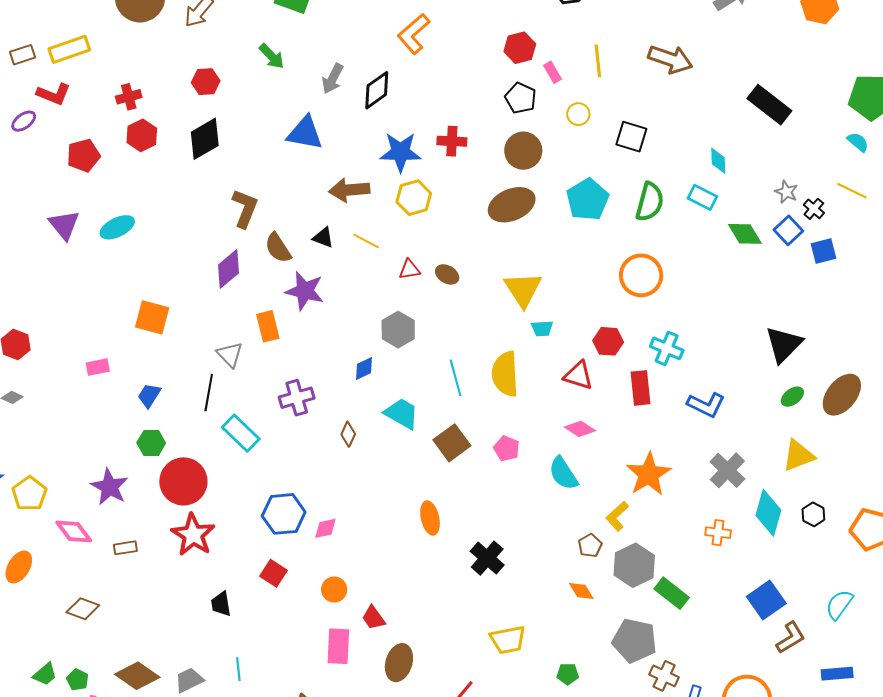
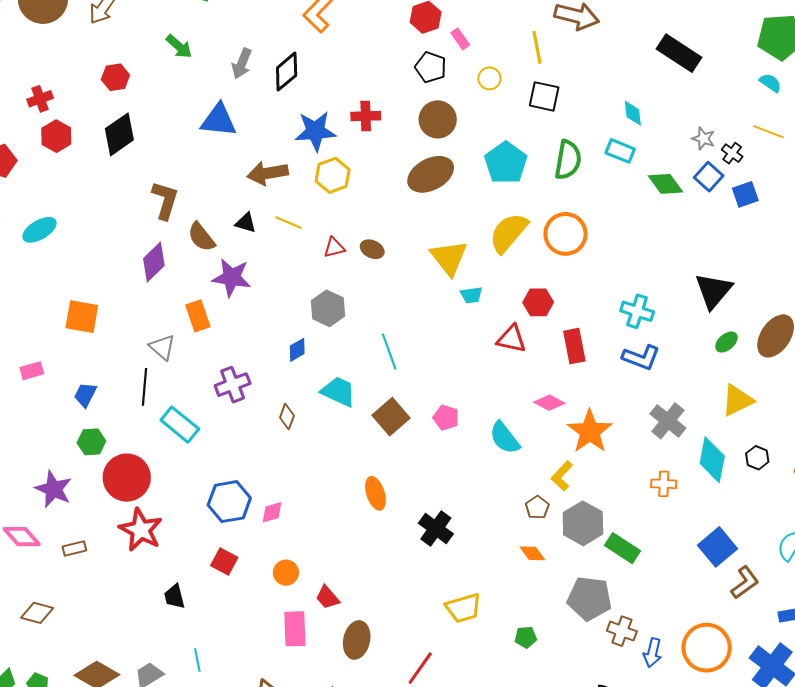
yellow line: (598, 61) -> (537, 47), moved
cyan cross: (667, 348) -> (637, 311), moved
yellow semicircle: (505, 374) -> (509, 233), moved, turned 48
pink diamond: (580, 429) -> (549, 403), moved

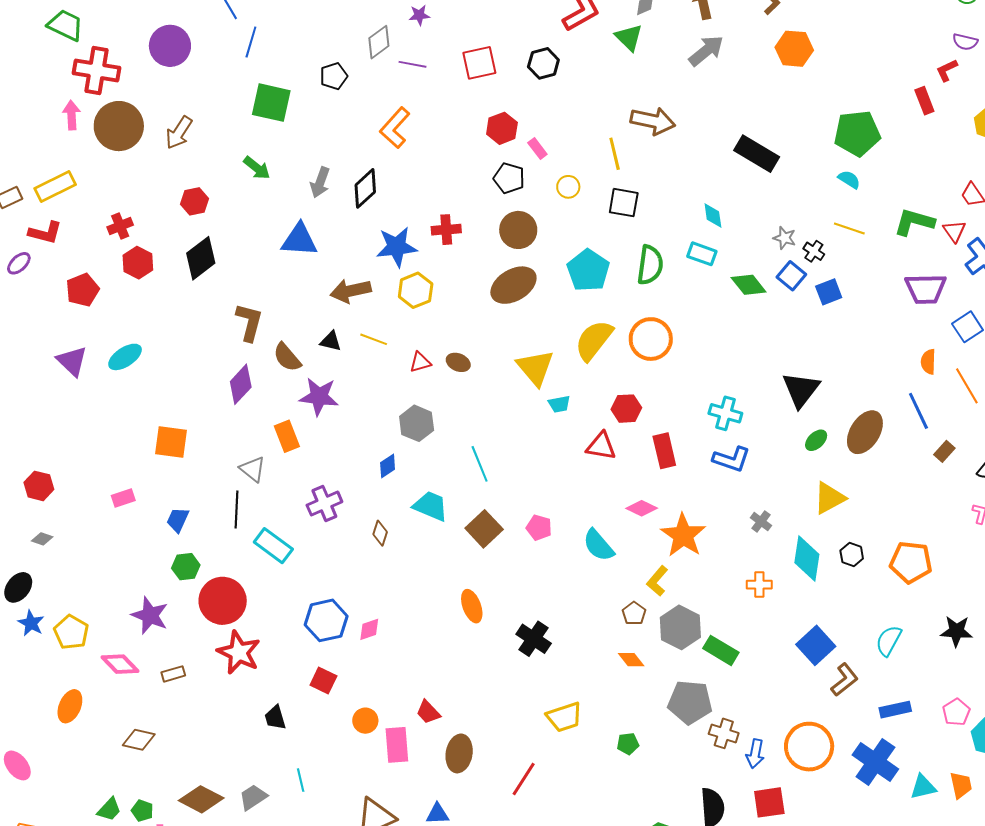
gray cross: (668, 421) -> (761, 522), size x0.6
orange circle: (286, 573) -> (365, 721), moved

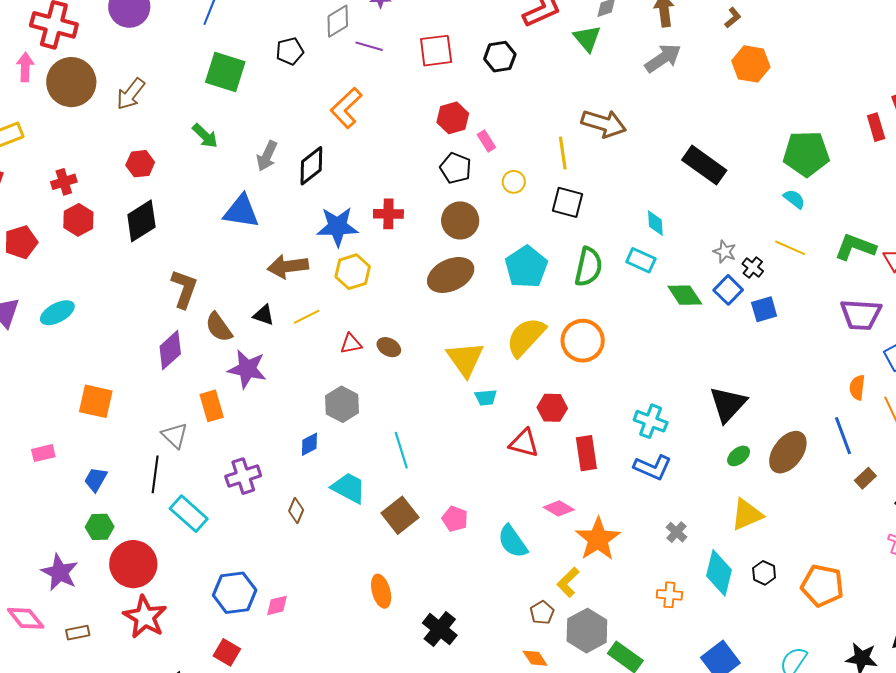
yellow line: (374, 339) -> (307, 317), turned -52

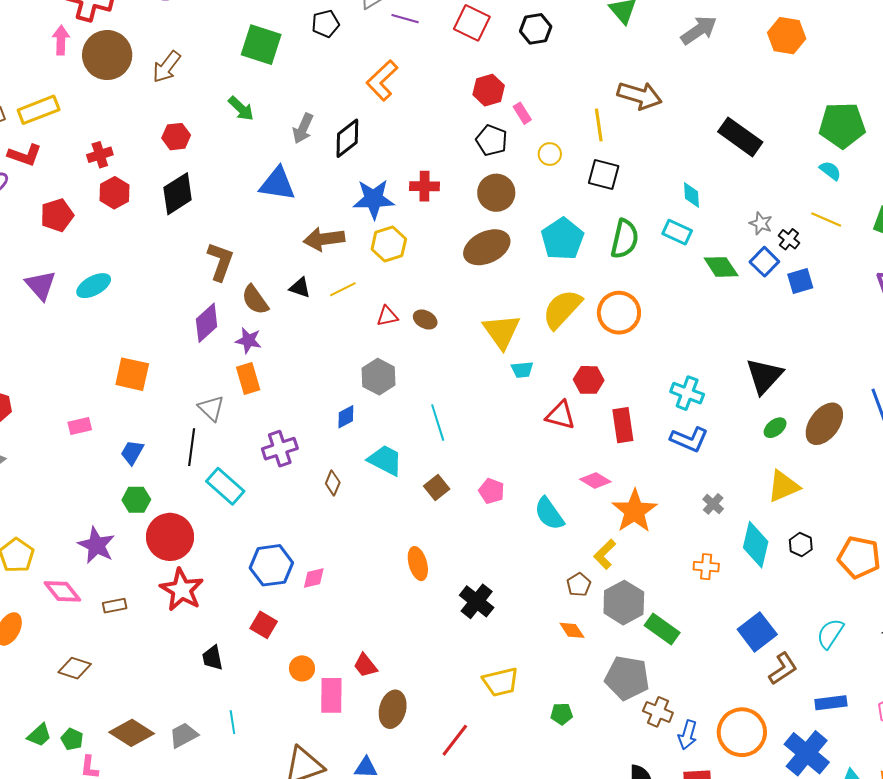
red square: (436, 51) -> (472, 23), turned 33
purple star: (247, 369) -> (248, 340), moved, size x0.7
brown square: (400, 515) -> (437, 488), size x0.7

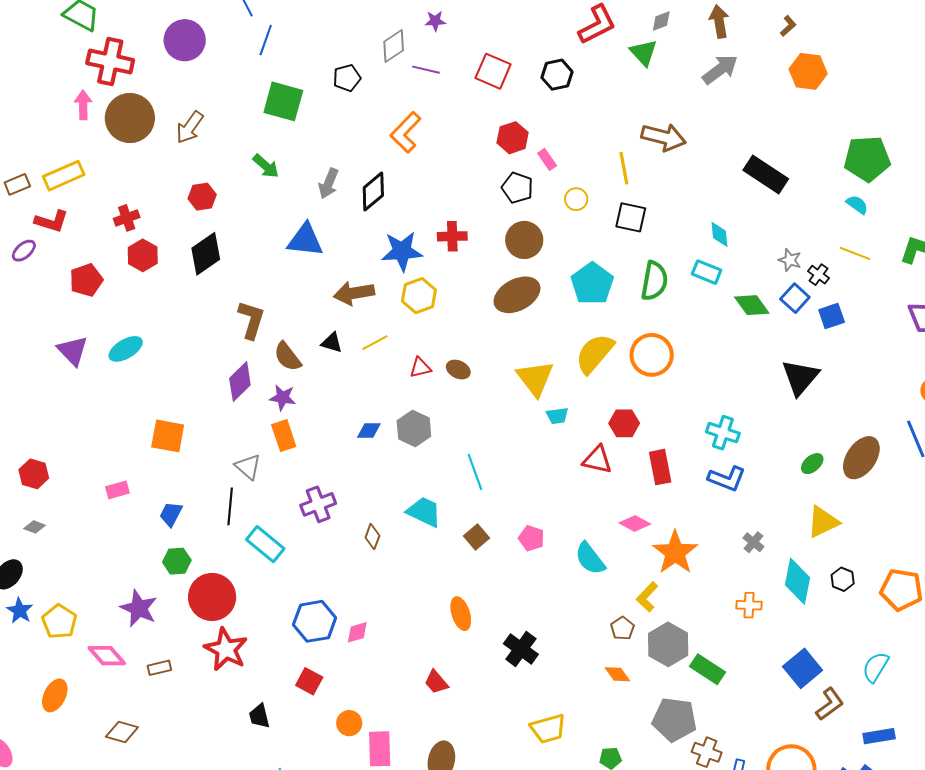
black triangle: (764, 376) -> (800, 377), moved
blue diamond: (346, 417) -> (369, 430), moved, turned 30
red trapezoid: (365, 665) -> (436, 682), moved

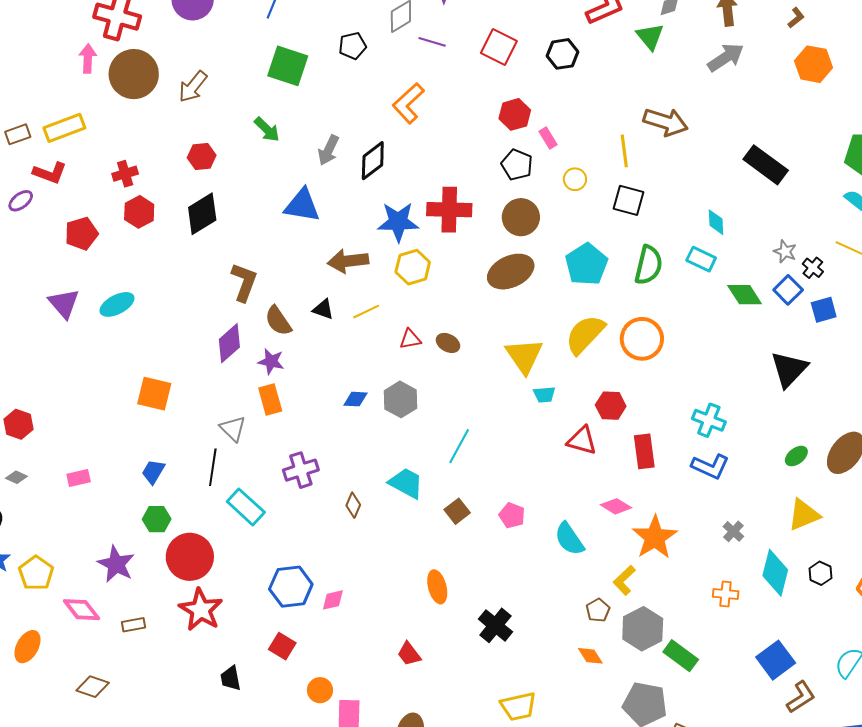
red cross: (452, 236) -> (449, 210), size x1.5
cyan line: (475, 472) -> (459, 446), turned 45
pink rectangle: (117, 490) -> (79, 478), moved

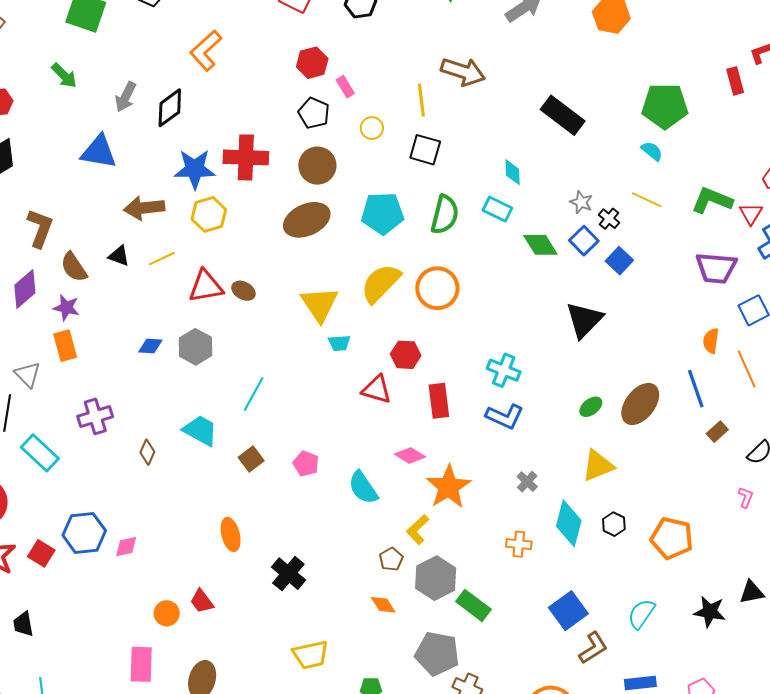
cyan pentagon: (586, 264) -> (383, 213), turned 30
blue square: (824, 310) -> (619, 261), turned -32
red triangle: (410, 339) -> (206, 286), size x1.6
red square: (282, 646) -> (41, 553), moved
orange circle: (320, 690) -> (167, 613), moved

